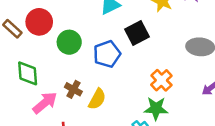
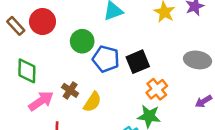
black square: (137, 33) -> (138, 62), moved
green circle: (69, 42) -> (82, 41), moved
blue pentagon: (107, 54) -> (106, 59), turned 30

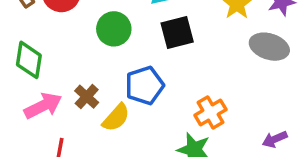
blue pentagon: (106, 59) -> (145, 85), moved, turned 30
gray ellipse: (198, 60) -> (269, 47), moved
black square: (138, 62) -> (177, 33), moved

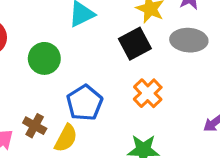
black square: (177, 33) -> (135, 44), moved
orange cross: (210, 112) -> (148, 93), moved

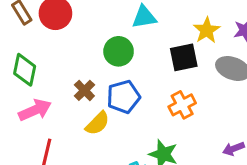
green circle: (44, 58) -> (119, 51), moved
brown cross: (35, 126) -> (84, 90), moved

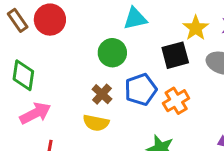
brown cross: (84, 90) -> (102, 94), moved
blue pentagon: (123, 97) -> (141, 90), moved
yellow semicircle: (98, 123) -> (96, 123), turned 60

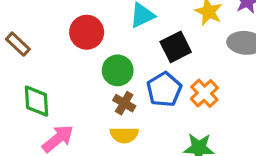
red circle: (50, 20) -> (87, 32), moved
green circle: (112, 53) -> (118, 70), moved
black square: (175, 55) -> (176, 47), moved

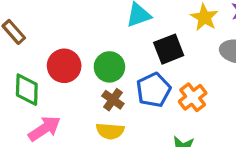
red circle: (87, 32) -> (64, 66), moved

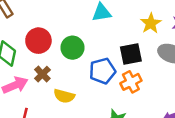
black square: (169, 49) -> (131, 54), moved
brown cross: (113, 100) -> (42, 74), moved

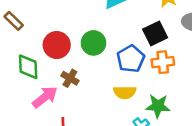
orange cross: (131, 82) -> (163, 62), turned 36
yellow semicircle: (64, 96) -> (125, 92), moved

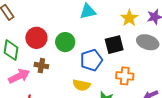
orange cross: (163, 62) -> (125, 76), moved
brown cross: (70, 78) -> (41, 66), turned -32

